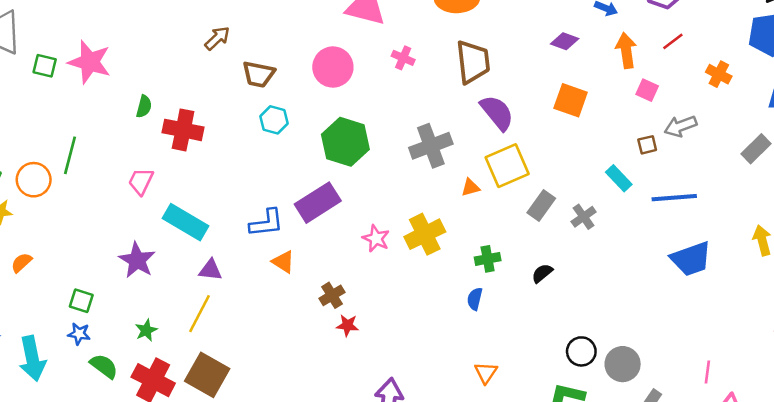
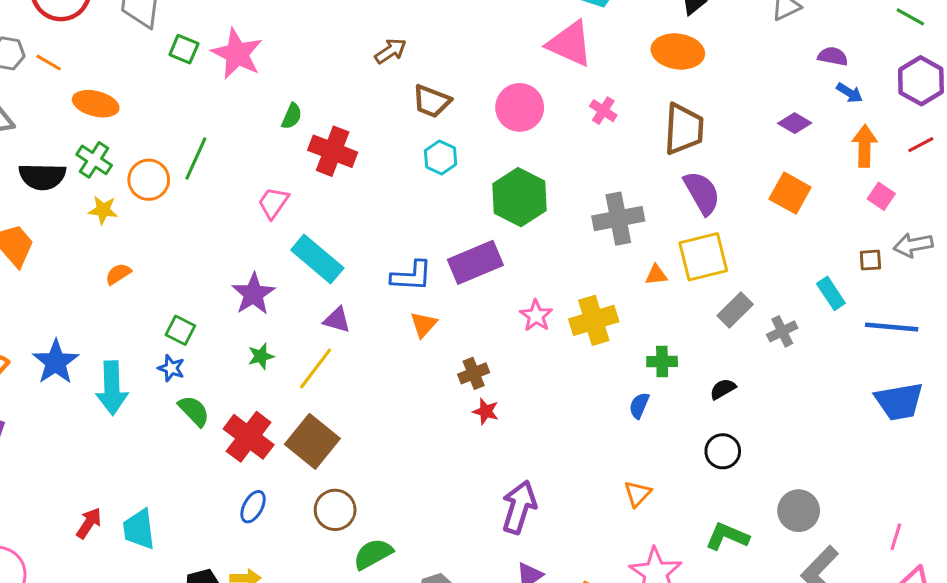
orange triangle: (283, 262) -> (424, 325), turned 30
green star: (146, 330) -> (261, 356), moved
black circle: (581, 351) -> (723, 451), moved

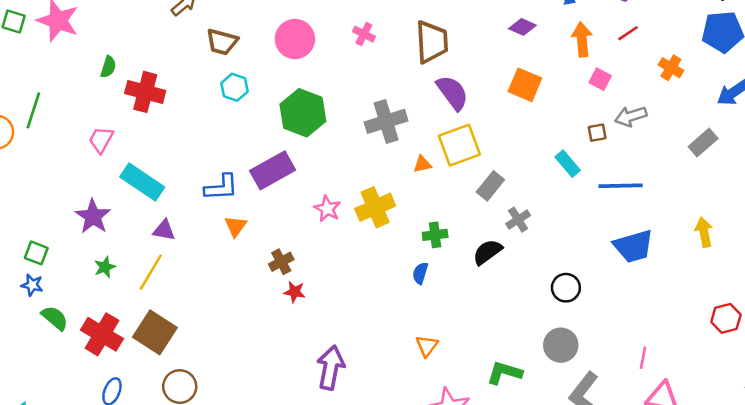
gray cross: (782, 331) -> (518, 220), moved
black semicircle: (723, 389) -> (487, 252), size x1.4
black circle: (723, 451) -> (566, 288), moved

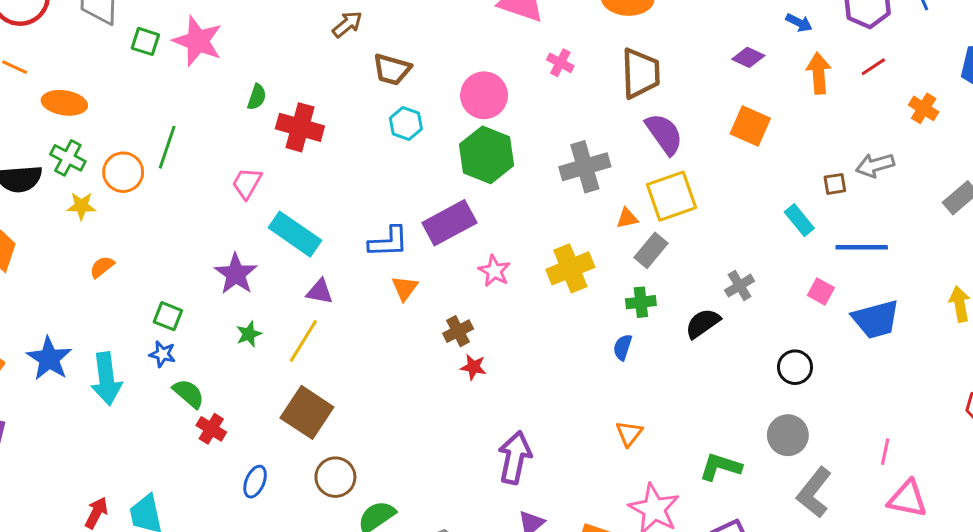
pink circle: (295, 39) -> (484, 95), moved
pink square: (600, 79) -> (821, 291), moved
gray rectangle: (490, 186) -> (651, 250), moved
pink star: (327, 209) -> (494, 271), moved
red cross: (102, 334) -> (211, 429), moved, size x0.6

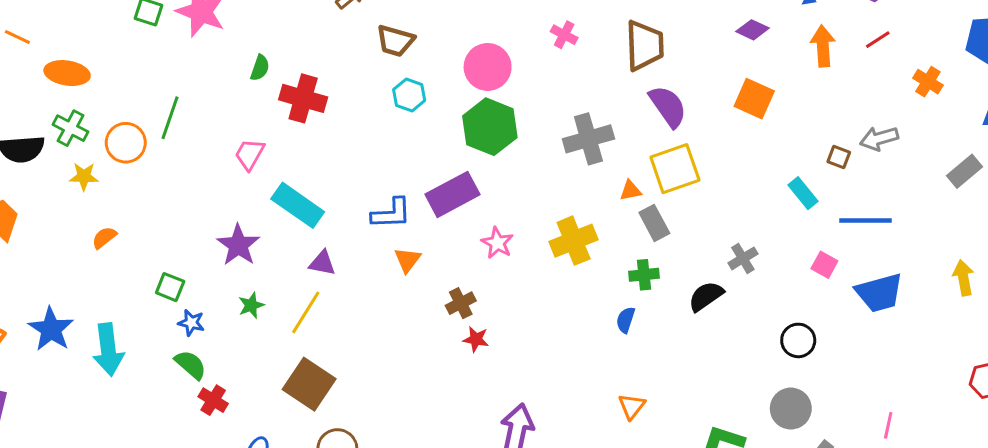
brown square: (835, 184) -> (839, 157), turned 30
gray rectangle: (651, 250) -> (654, 223), turned -68
blue star: (162, 354) -> (191, 323), moved

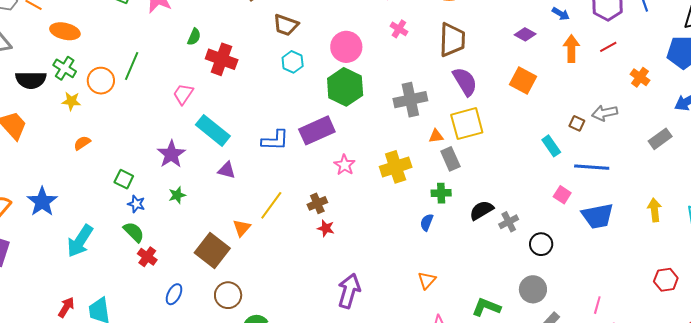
gray cross: (743, 258) -> (509, 222), moved
orange triangle: (407, 260) -> (242, 228), moved
yellow line: (306, 312) -> (271, 205), moved
cyan arrow: (108, 350) -> (80, 241), moved, turned 36

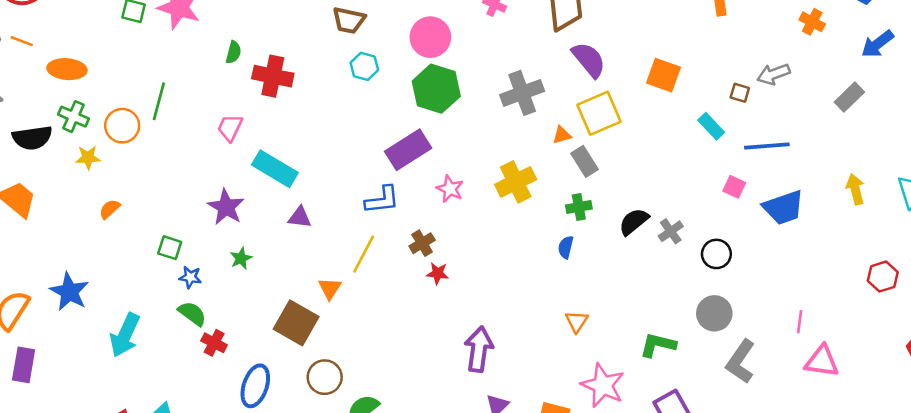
orange square: (523, 80) -> (663, 75), moved
blue L-shape: (275, 140) -> (382, 200), moved
blue ellipse: (174, 294) -> (255, 386), size x1.5

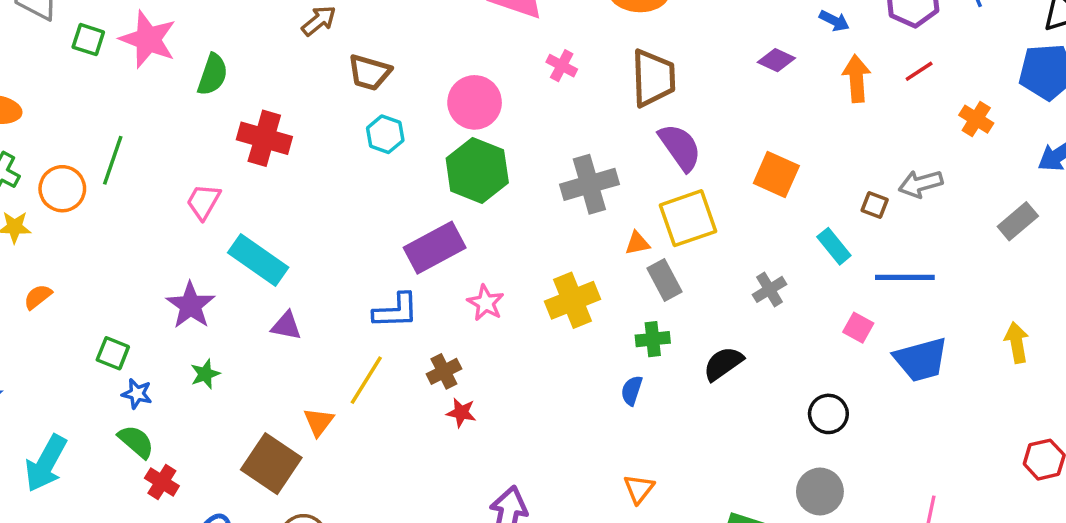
green semicircle: (233, 52) -> (213, 75), moved, size x1.4
gray cross: (671, 231) -> (769, 289), moved

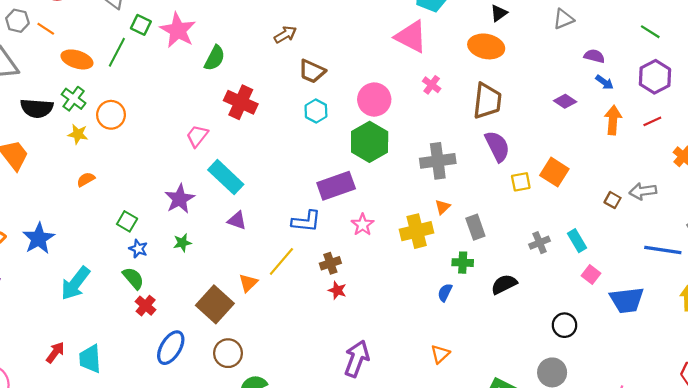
green line: (113, 160) -> (117, 52), moved
yellow square: (688, 218) -> (521, 182), moved, size x0.6
orange triangle: (637, 243) -> (442, 207), moved, turned -42
cyan rectangle: (834, 246) -> (577, 241), moved
blue line: (905, 277) -> (663, 250), moved

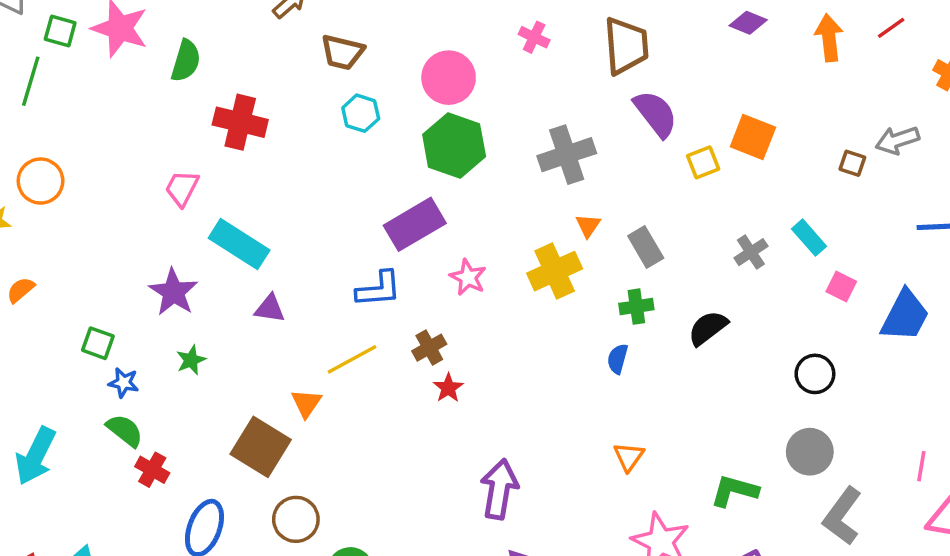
yellow line: (281, 261) -> (352, 359), turned 32
red star: (337, 290) -> (448, 388), turned 30
blue trapezoid: (627, 300) -> (905, 316), turned -45

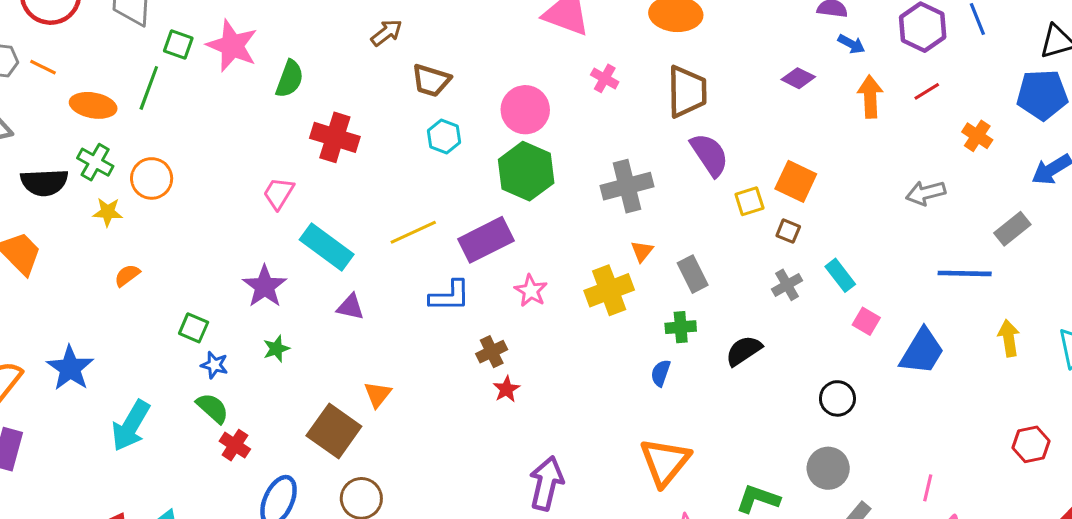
brown square: (852, 163) -> (788, 231), moved
yellow line: (352, 359) -> (413, 232), moved
orange triangle: (629, 457) -> (665, 462), size x1.8

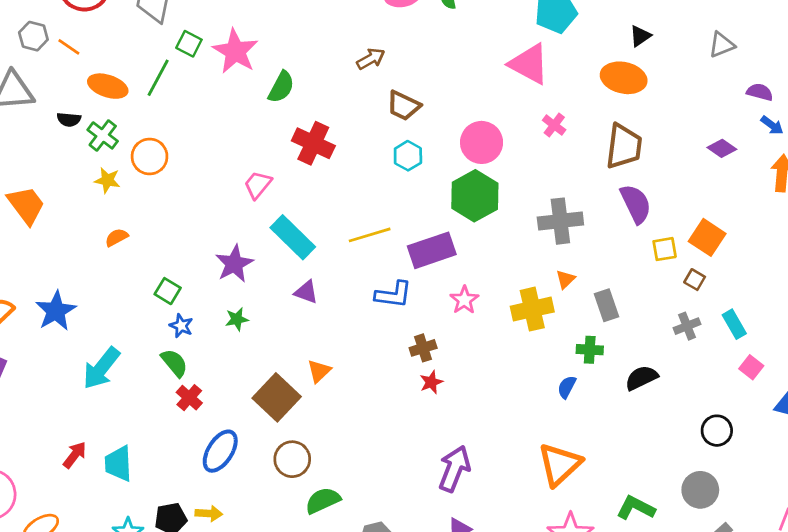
black semicircle: (44, 182) -> (69, 119), moved, size x0.6

